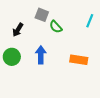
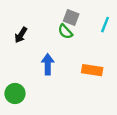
gray square: (42, 15) -> (71, 18), moved
green circle: (12, 57) -> (15, 93), moved

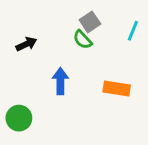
gray square: (71, 18) -> (90, 22), turned 35
black arrow: (21, 35) -> (26, 44), turned -147

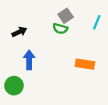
green semicircle: (83, 40) -> (60, 29), turned -32
blue arrow: (60, 81) -> (29, 60), moved

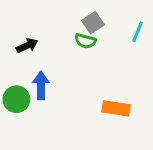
orange rectangle: (85, 64) -> (116, 108), moved
green circle: (14, 86) -> (16, 99), moved

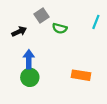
gray square: (93, 23) -> (42, 16), moved
green circle: (16, 99) -> (30, 77), moved

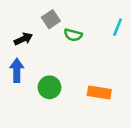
blue arrow: (29, 59) -> (17, 70), moved
green circle: (30, 77) -> (49, 87), moved

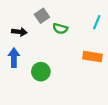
black arrow: (23, 39) -> (19, 32), turned 32
orange rectangle: (99, 93) -> (92, 57), moved

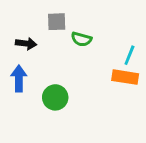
gray square: (42, 16) -> (57, 22), turned 32
cyan line: (97, 22) -> (129, 55), moved

